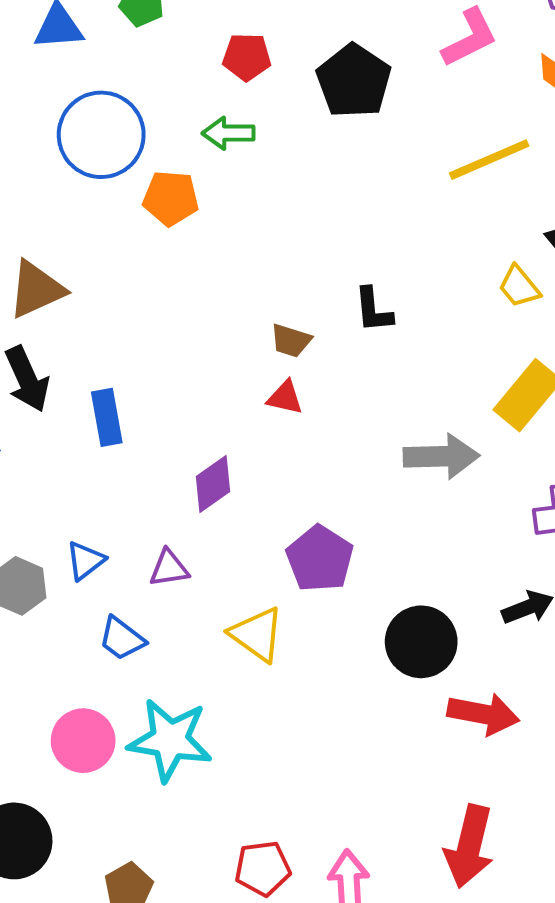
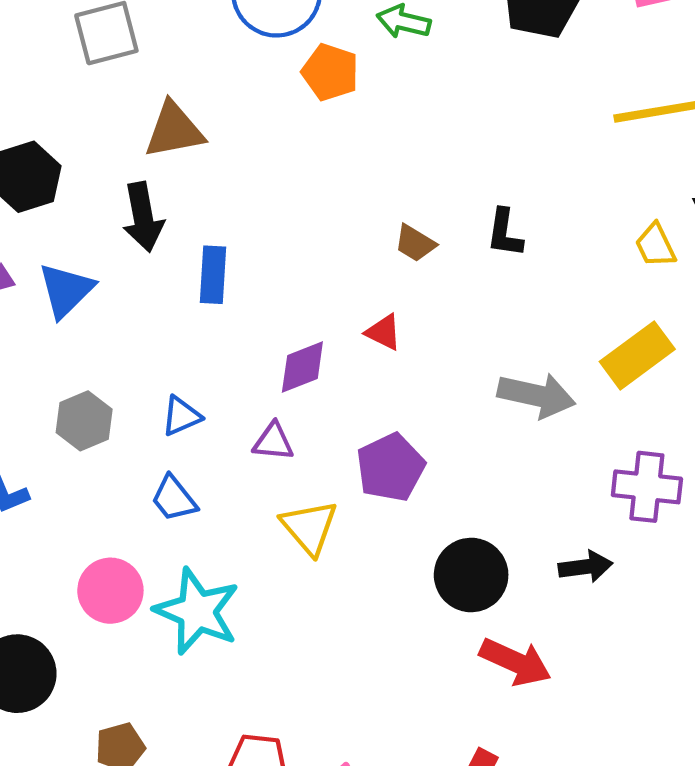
red triangle: (285, 398) -> (384, 332), moved
blue triangle: (85, 561) -> (181, 416), moved
purple triangle: (169, 568) -> (273, 442), moved

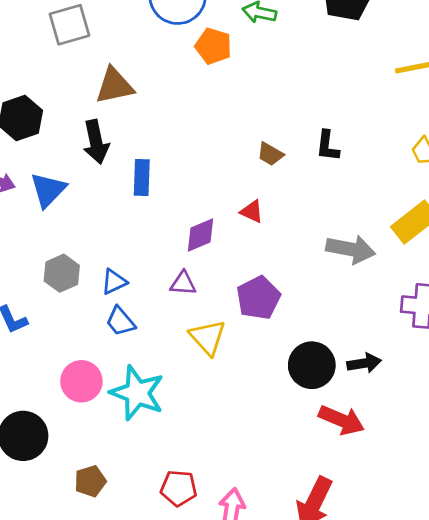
blue triangle: (181, 416) -> (114, 282), moved
black arrow: (586, 567) -> (364, 363), moved

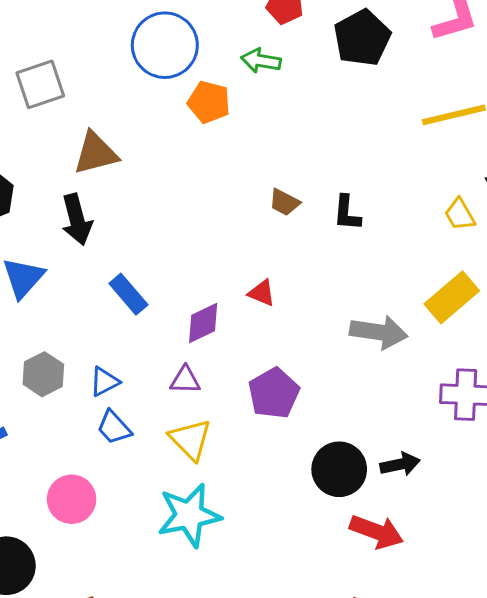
brown trapezoid: (270, 154) -> (284, 202), moved
blue rectangle: (142, 178) -> (128, 294), moved, turned -40
yellow triangle: (208, 337) -> (190, 439), moved
cyan star: (137, 393) -> (189, 515), moved, turned -30

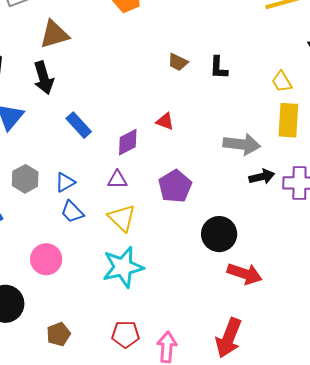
yellow trapezoid: (460, 215) -> (282, 82), moved
yellow rectangle: (452, 297) -> (288, 120), turned -44
black arrow: (400, 464) -> (262, 177), moved

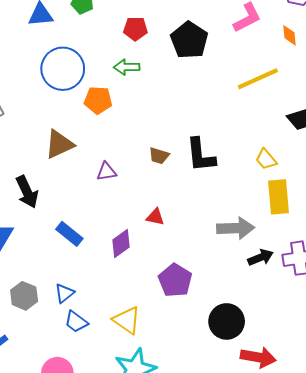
brown triangle: (54, 34) -> (59, 144), moved
black L-shape: (219, 68) -> (201, 155), size x1.5
purple triangle: (117, 180) -> (106, 172), moved

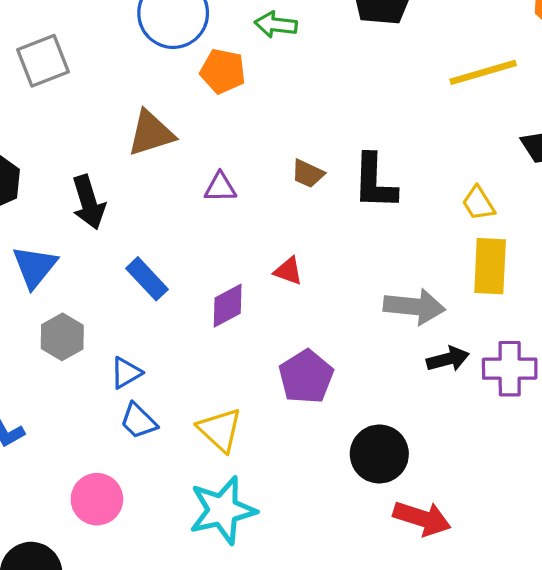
gray hexagon: (24, 296) -> (62, 337), moved

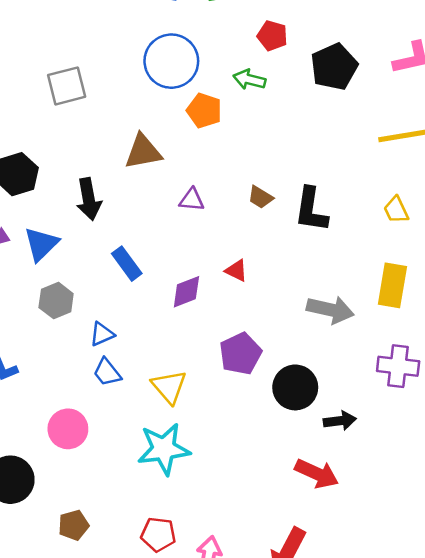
yellow trapezoid: (478, 203) -> (396, 210), moved
black arrow: (448, 359) -> (340, 421), moved
black circle: (379, 454) -> (295, 387), moved

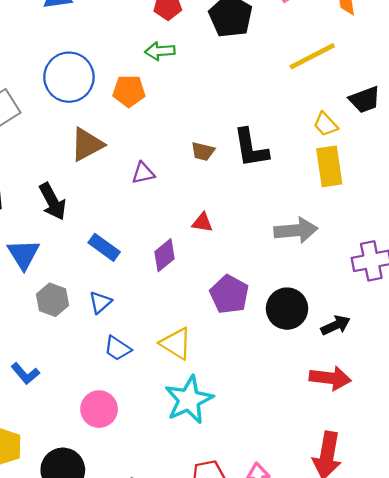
blue circle: (171, 61) -> (69, 77), moved
yellow rectangle: (392, 285) -> (329, 166), moved
blue triangle: (102, 334) -> (100, 302), moved

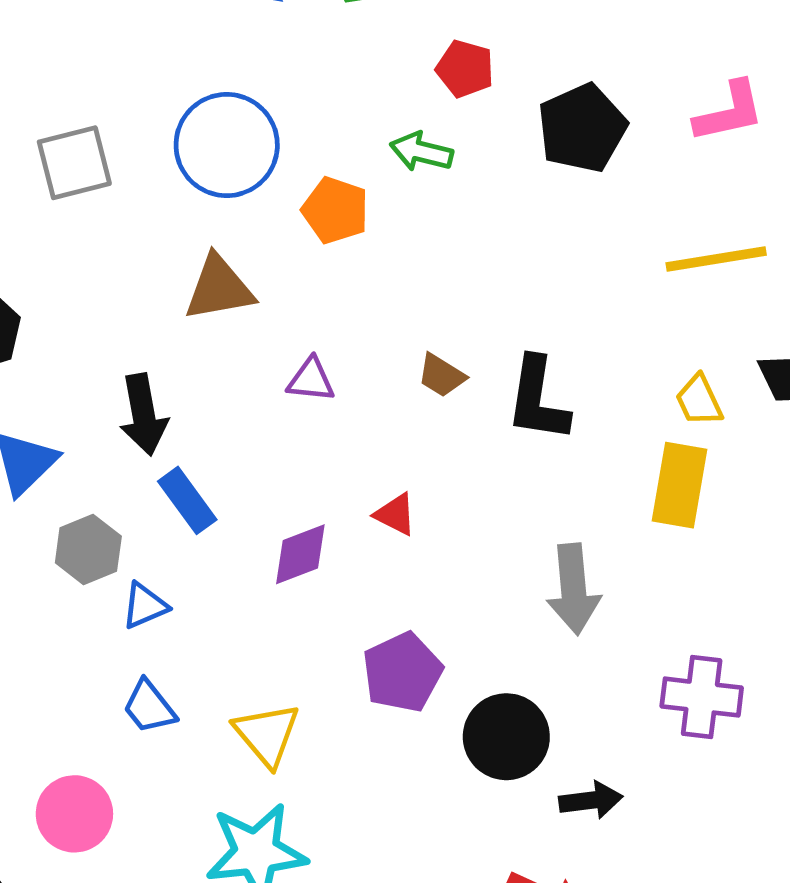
black arrow: (53, 201) -> (143, 415), moved
gray arrow: (296, 230) -> (573, 589), turned 72
gray hexagon: (52, 300) -> (88, 549), moved

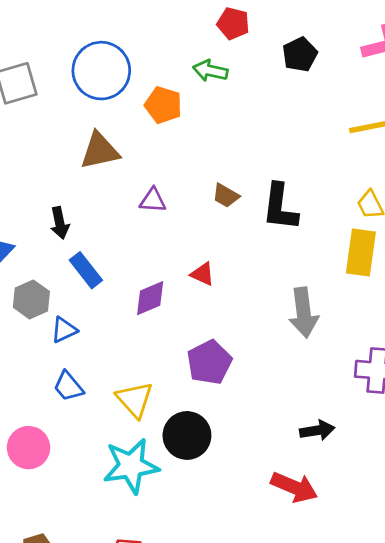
black pentagon: (582, 128) -> (300, 55), size x0.7
black arrow: (143, 415) -> (60, 223), size x0.7
black circle: (506, 737) -> (187, 435), moved

